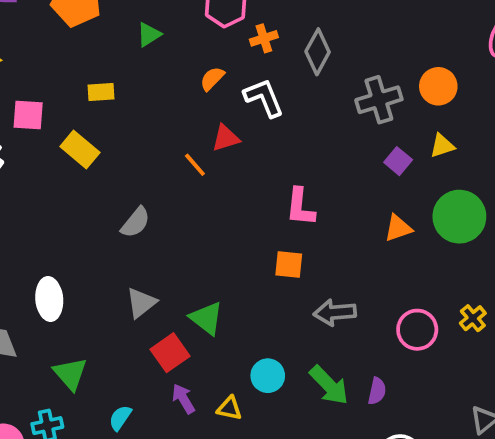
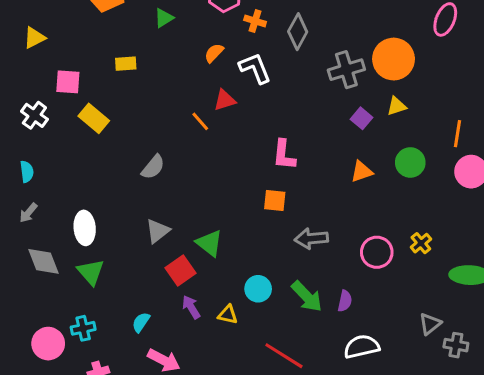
orange cross: (264, 38) -> (255, 21), turned 35
orange circle: (438, 86) -> (394, 59), size x1.4
yellow rectangle: (80, 150) -> (94, 118), moved
green circle: (459, 217) -> (410, 162), size x0.7
green triangle: (70, 374) -> (91, 272), moved

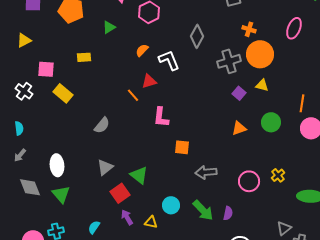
orange cross: (255, 21) -> (249, 29), moved
yellow triangle: (397, 106) -> (262, 85), turned 32
pink L-shape: (284, 155) -> (161, 117), moved

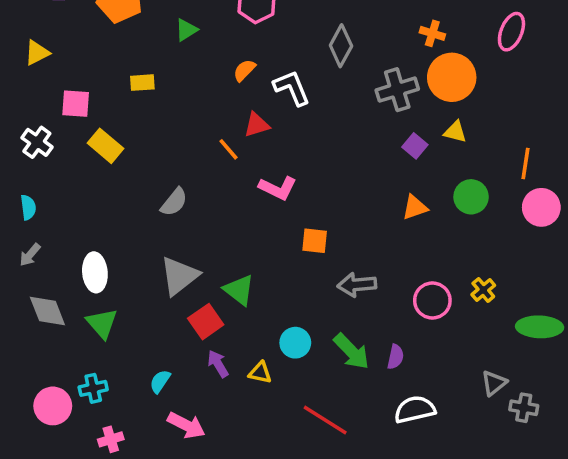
pink L-shape: (161, 117) -> (278, 188), turned -70
gray triangle: (105, 167) -> (179, 276), size x1.4

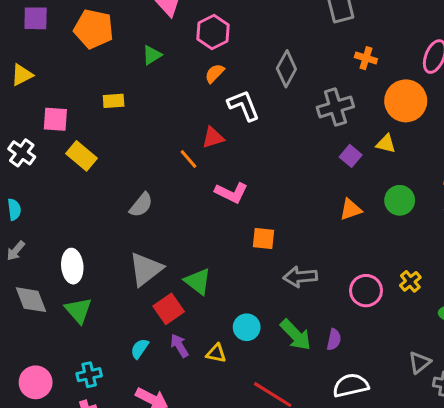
orange semicircle: (244, 70) -> (215, 73), moved
orange circle: (452, 77) -> (406, 101), moved
cyan semicircle: (160, 381) -> (140, 349), moved
cyan cross: (93, 388) -> (89, 375), moved

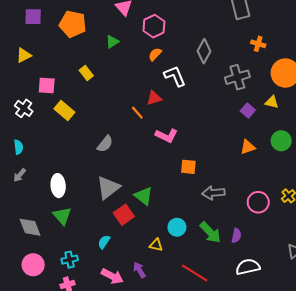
yellow rectangle: (114, 101) -> (86, 73), turned 56
gray diamond: (31, 300) -> (30, 227), moved
purple arrow: (179, 346) -> (139, 270), moved

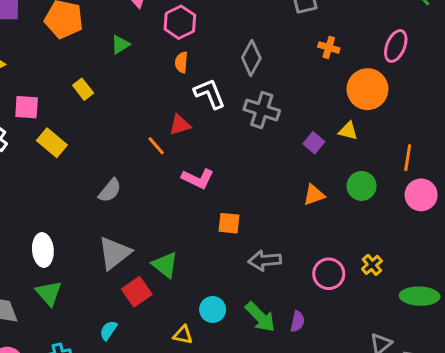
orange semicircle: (155, 54) -> (181, 62), turned -40
gray cross: (237, 77) -> (262, 110), moved, turned 35

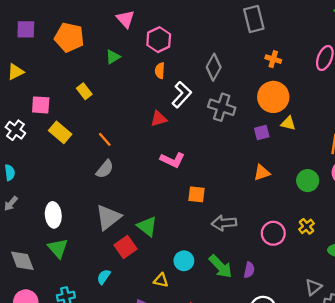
orange circle: (367, 89) -> (273, 97), moved
white L-shape: (210, 94) -> (182, 95), turned 65
purple square: (314, 143) -> (262, 132), turned 35
orange line: (156, 146) -> (105, 139), moved
green circle: (362, 186) -> (308, 181), moved

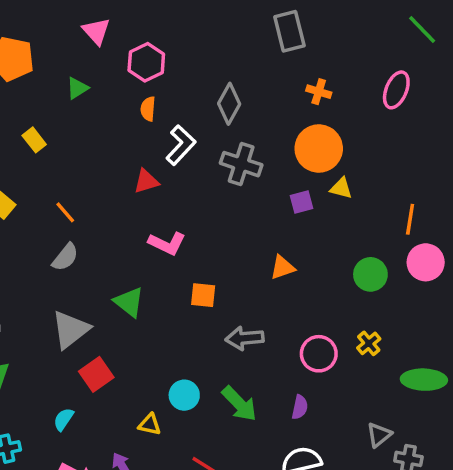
orange triangle: (262, 173) -> (283, 268), moved
green triangle: (147, 226) -> (129, 302), moved
purple semicircle: (249, 270) -> (300, 407), moved

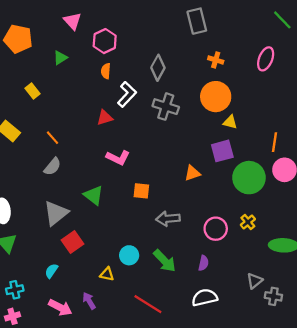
purple square: (301, 202) -> (222, 151), moved, size x1.5
green circle: (370, 274) -> (249, 178), size x1.5

